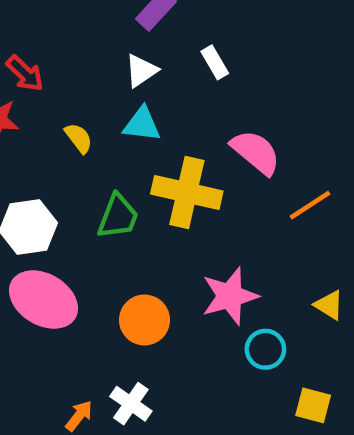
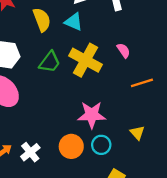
yellow semicircle: (79, 138) -> (42, 20), size x1.5
pink semicircle: (256, 152) -> (124, 51), size x0.6
orange circle: (144, 320) -> (71, 146), moved

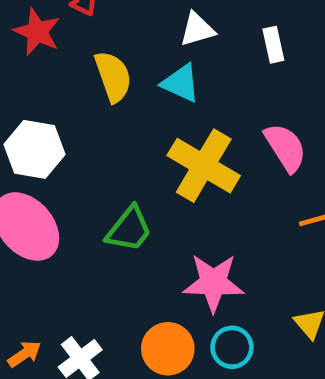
pink semicircle: (124, 51) -> (285, 147), size x1.5
green trapezoid: (50, 62) -> (129, 229), moved

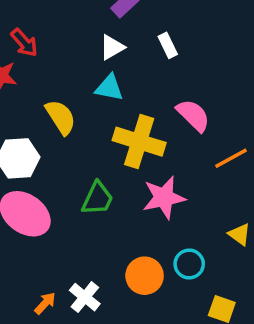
yellow semicircle: (113, 77) -> (61, 117), moved
pink star: (213, 283) -> (164, 198), moved

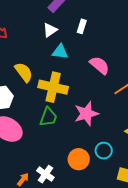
white rectangle: (168, 45) -> (82, 26), turned 48
cyan triangle: (109, 88) -> (60, 52), moved
yellow cross: (139, 142) -> (53, 87), moved

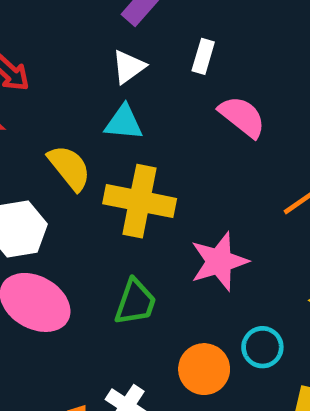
cyan triangle: (60, 52) -> (124, 123), moved
pink semicircle: (100, 65) -> (242, 117), moved
green trapezoid: (48, 117) -> (135, 302), moved

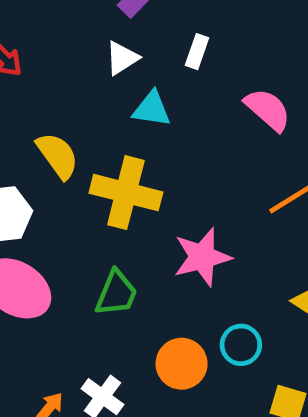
pink semicircle: (242, 117) -> (268, 110), moved
cyan triangle: (124, 123) -> (152, 109), moved

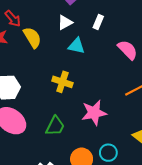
yellow semicircle: (58, 156) -> (32, 37), moved
yellow cross: (126, 193) -> (62, 82), size x0.7

